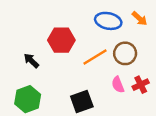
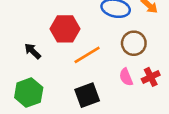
orange line: (95, 57) -> (87, 55), moved

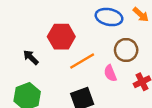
pink semicircle: (126, 77) -> (110, 73), moved

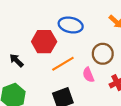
blue ellipse: (109, 17) -> (71, 25), moved

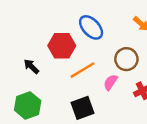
blue ellipse: (71, 25) -> (91, 27), turned 35
pink semicircle: (88, 75) -> (111, 82), turned 56

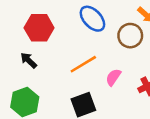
red hexagon: (62, 46) -> (39, 28), moved
brown circle: (126, 59) -> (130, 36), moved

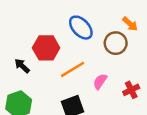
red hexagon: (39, 28) -> (46, 48), moved

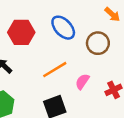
orange arrow: (130, 24) -> (112, 14), moved
red hexagon: (46, 48) -> (21, 32), moved

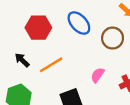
orange line: (55, 70) -> (51, 65), moved

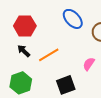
red hexagon: (38, 28) -> (25, 26), moved

